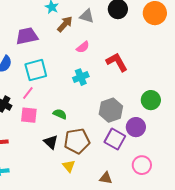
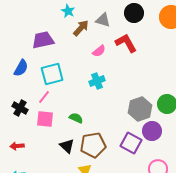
red L-shape: (117, 62) -> (126, 43), moved
gray hexagon: (111, 110) -> (140, 109), moved

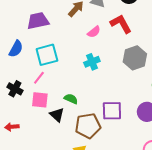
gray hexagon: (140, 109) -> (135, 58), moved
purple square: (131, 143) -> (112, 111), moved, turned -30
black triangle: (67, 146) -> (57, 115), moved

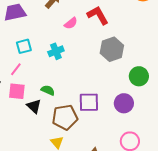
cyan square: (47, 55) -> (24, 46), size x0.7
cyan cross: (92, 62) -> (56, 51), moved

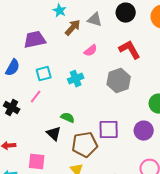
red L-shape: (98, 15) -> (130, 50), moved
gray hexagon: (112, 49) -> (119, 81), moved
pink square: (17, 91) -> (37, 162), moved

